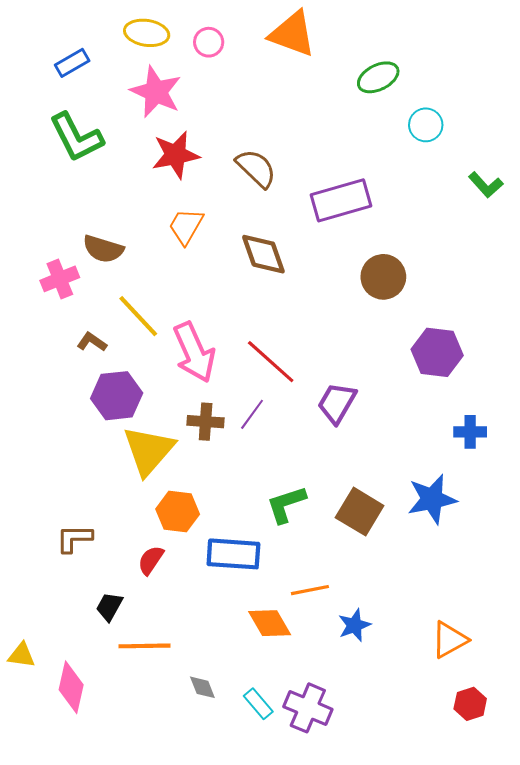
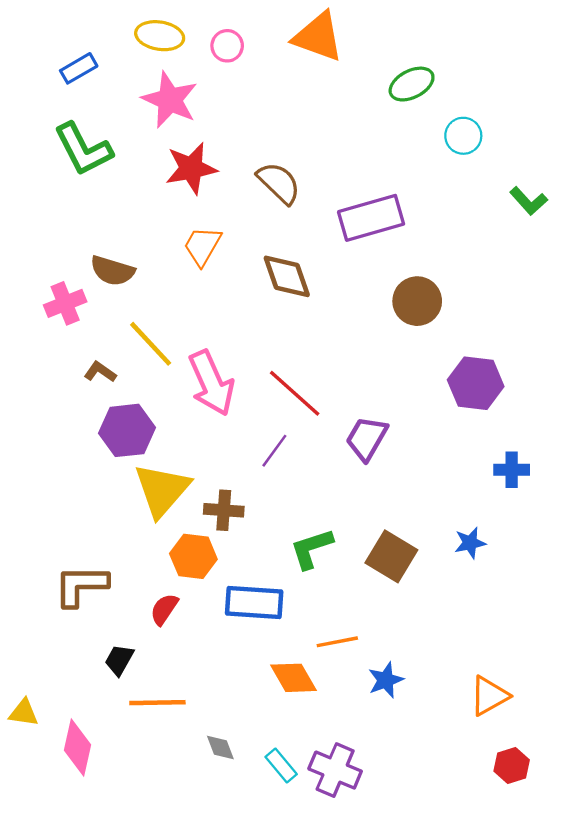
brown cross: (206, 422) -> (224, 510), moved
blue star: (432, 499) -> (470, 543), size x0.6
brown L-shape: (74, 538) -> (81, 586), size x1.4

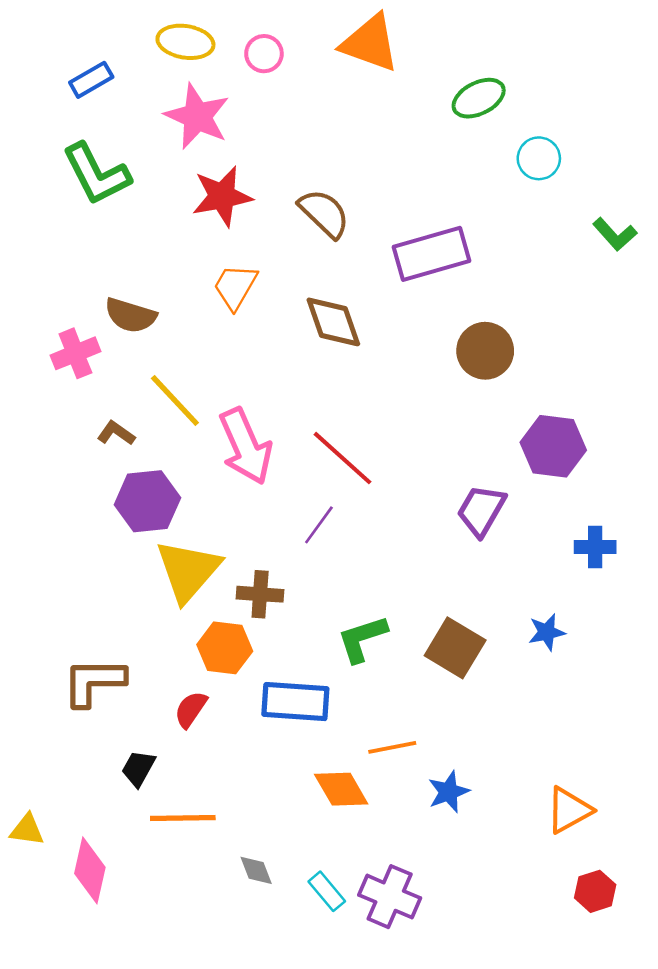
purple trapezoid: (367, 438) -> (481, 510), moved

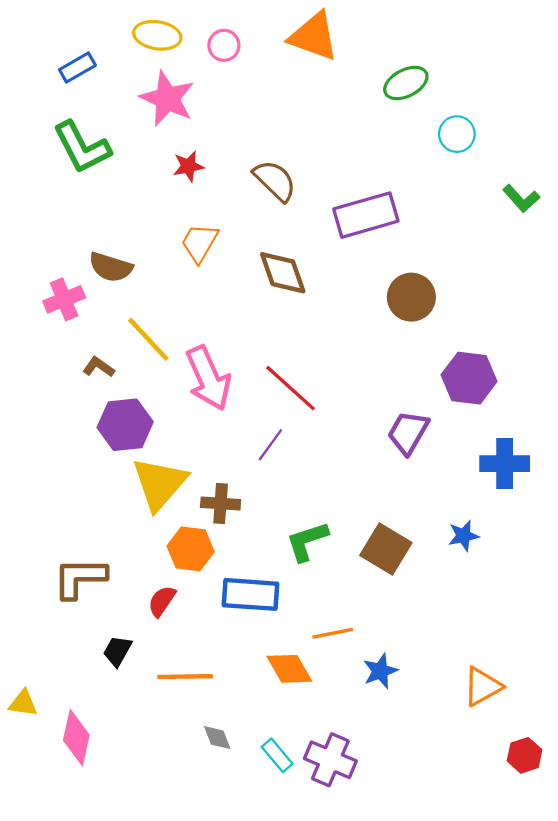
red star: (222, 196) -> (188, 166), size x0.6
blue cross: (595, 547) -> (505, 464), size x1.4
orange line: (183, 818) -> (185, 677), moved
red hexagon: (595, 891) -> (525, 755), moved

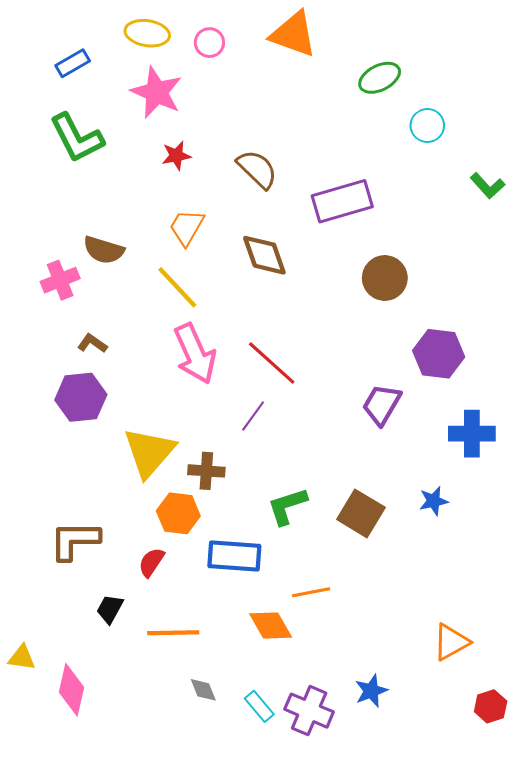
yellow line: (148, 339) -> (177, 287), moved
purple hexagon: (125, 425) -> (81, 397), moved
blue star: (380, 671) -> (371, 691), moved

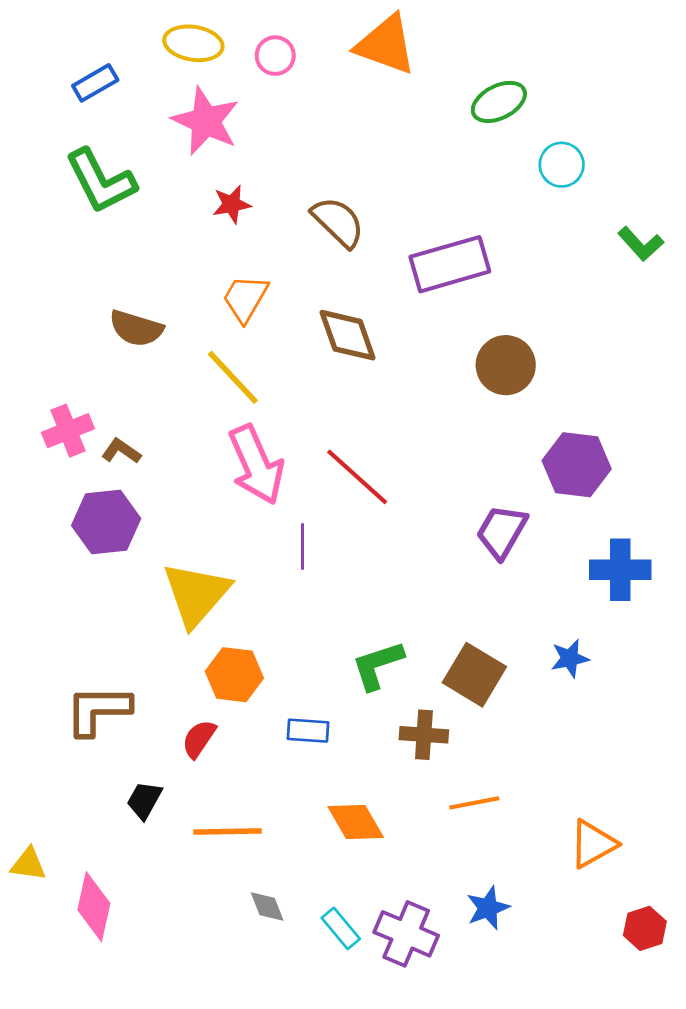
pink cross: (60, 280) -> (68, 431), moved
purple line: (253, 416) -> (303, 547), moved, turned -36
brown cross: (206, 471) -> (424, 735), moved
blue rectangle: (234, 556) -> (308, 731), size x0.6
orange line: (311, 592) -> (474, 803), moved

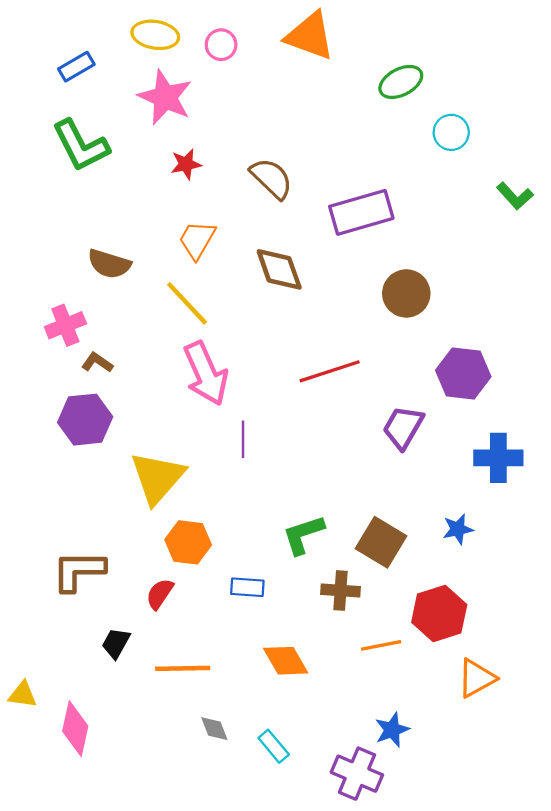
pink cross: (68, 431) -> (65, 325), moved
red line: (357, 477) -> (330, 371), moved, turned -60
red hexagon: (645, 928) -> (439, 614), moved, size x1.6
purple cross: (406, 934) -> (357, 774), moved

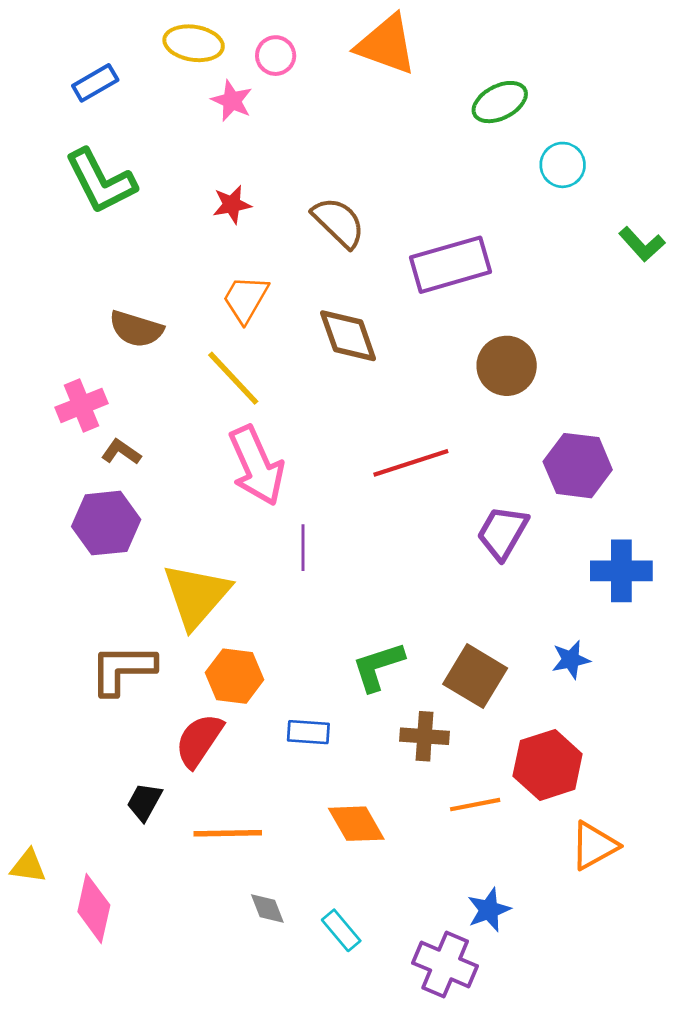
pink star: (165, 97) -> (232, 101), moved, size x0.6
brown L-shape: (79, 571) -> (123, 669), moved
red semicircle: (160, 594) -> (199, 740), size x1.4

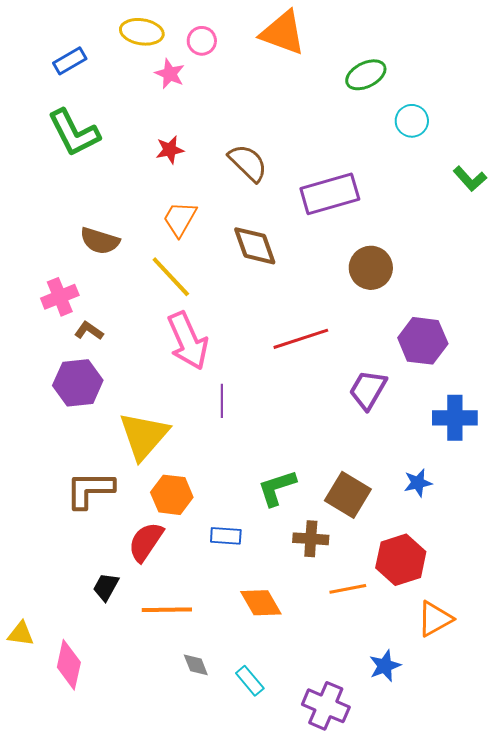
blue star: (489, 910) -> (385, 666), moved

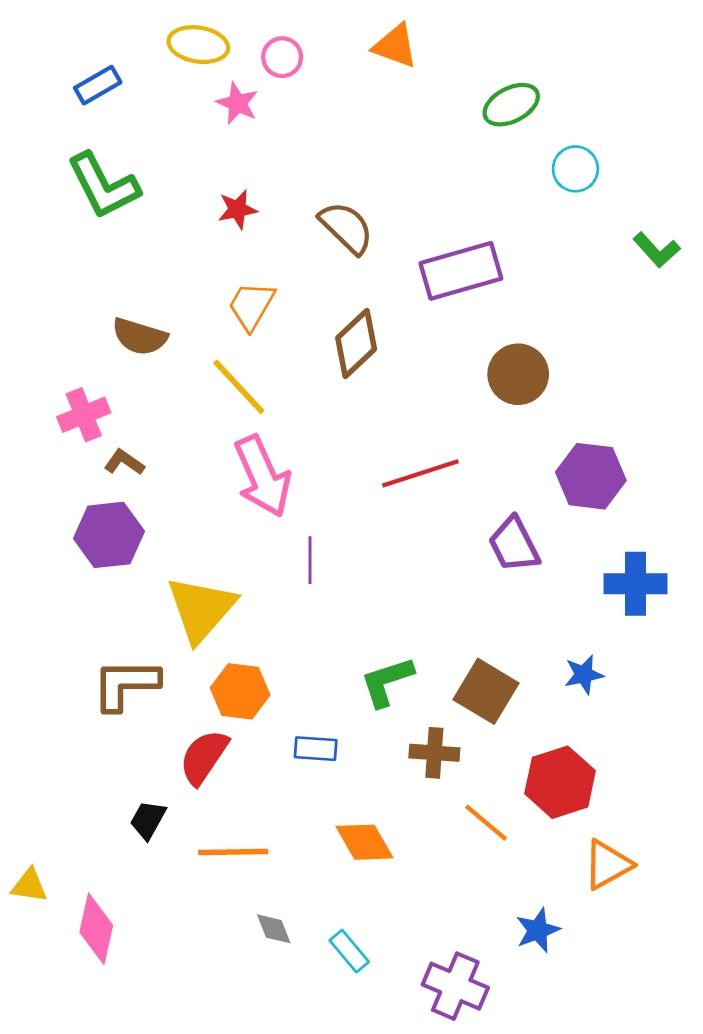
orange triangle: (283, 33) -> (395, 46), size x0.7
brown diamond: (255, 246) -> (356, 344), turned 66
purple trapezoid: (368, 390) -> (514, 545), turned -57
orange line: (348, 589) -> (486, 823), turned 51

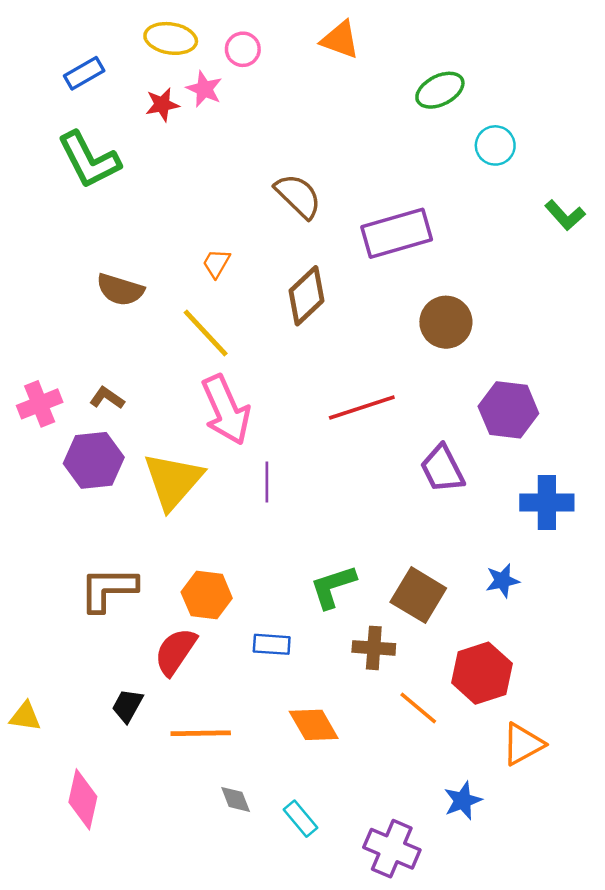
red star: (237, 209) -> (162, 105), moved
orange trapezoid: (251, 306) -> (216, 263), size x0.7
pink cross: (84, 415) -> (40, 404), moved
yellow triangle: (201, 609) -> (173, 481), moved
yellow triangle: (29, 886) -> (25, 716), moved

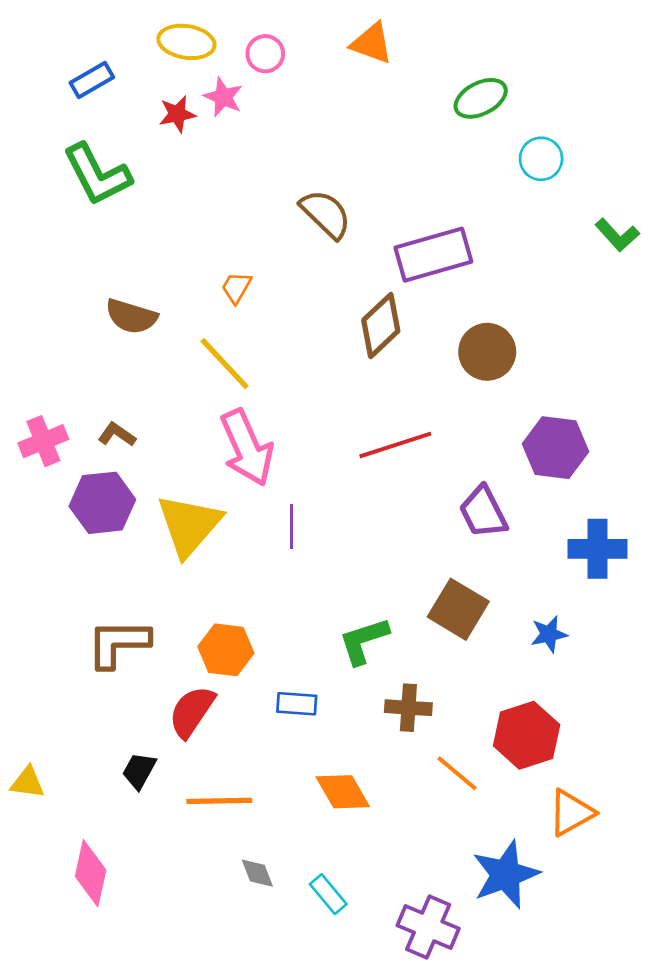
brown diamond: (306, 296) -> (381, 326), moved
brown square: (418, 595) -> (458, 609), moved
blue star: (463, 801) -> (506, 874), size x1.6

